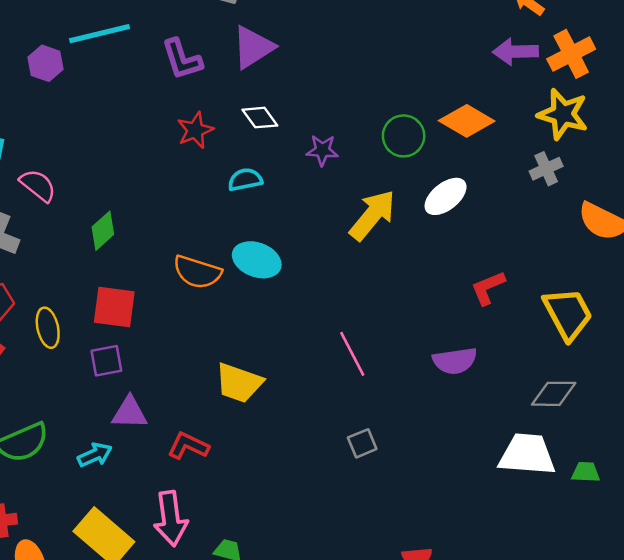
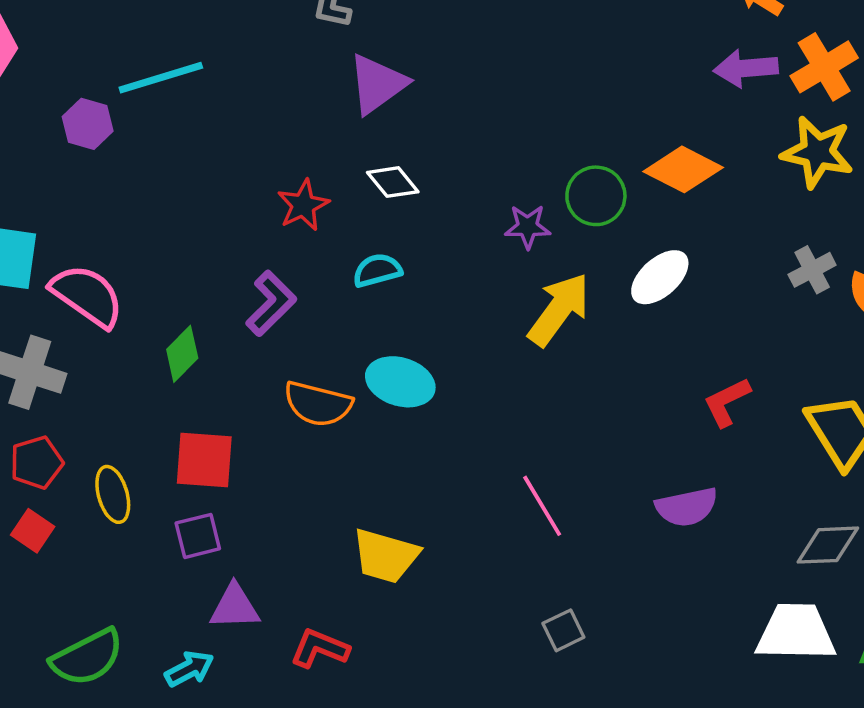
purple L-shape: (182, 59) -> (271, 303), moved, turned -114
purple star: (322, 150) -> (528, 227), moved
gray cross: (546, 169) -> (812, 270), moved
pink semicircle: (38, 185) -> (87, 296), size x1.4

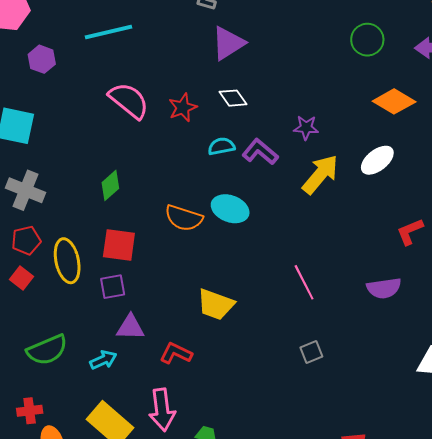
purple hexagon: (88, 124) -> (42, 59), moved
green circle: (596, 196) -> (367, 40), moved
pink semicircle: (87, 296) -> (129, 100), moved
purple L-shape: (271, 303) -> (260, 152), moved, turned -99
yellow ellipse: (113, 494) -> (67, 261), size x1.4

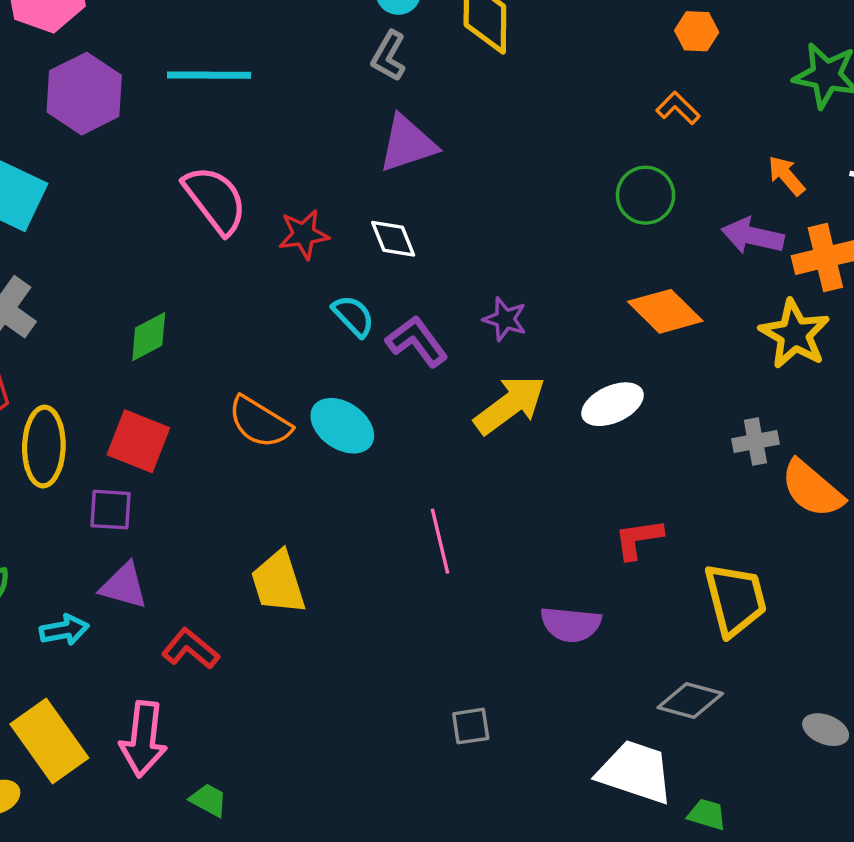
purple hexagon: (42, 59) -> (84, 94), size x1.6
cyan semicircle: (221, 146) -> (353, 316), turned 44
pink line: (304, 282) -> (440, 541), moved
yellow trapezoid: (216, 304) -> (278, 582), turned 39
gray square: (311, 352) -> (471, 726), moved

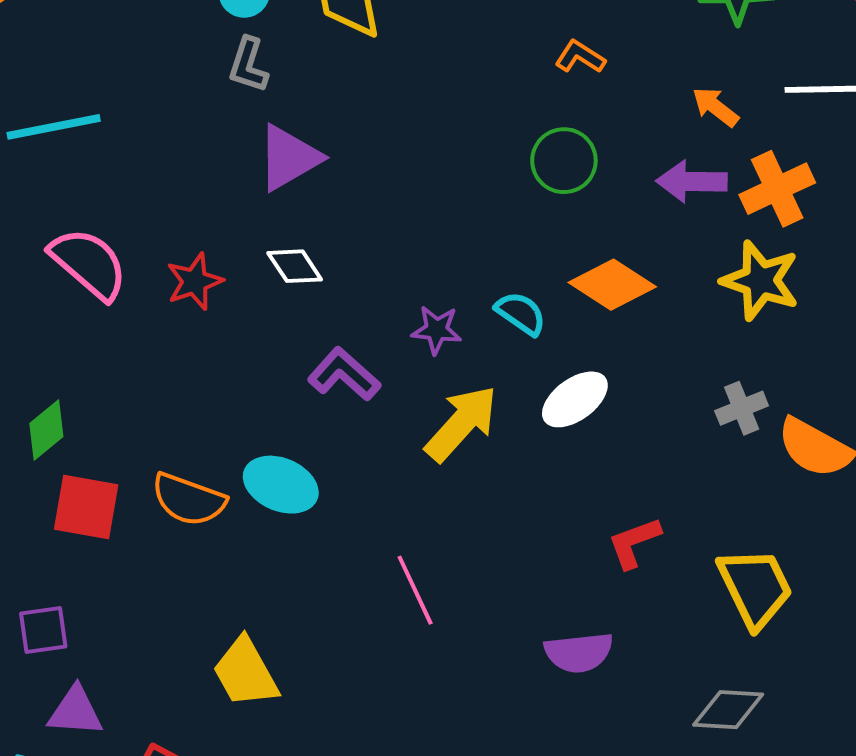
cyan semicircle: (353, 316) -> (521, 313), moved
red square: (138, 441) -> (86, 507), moved

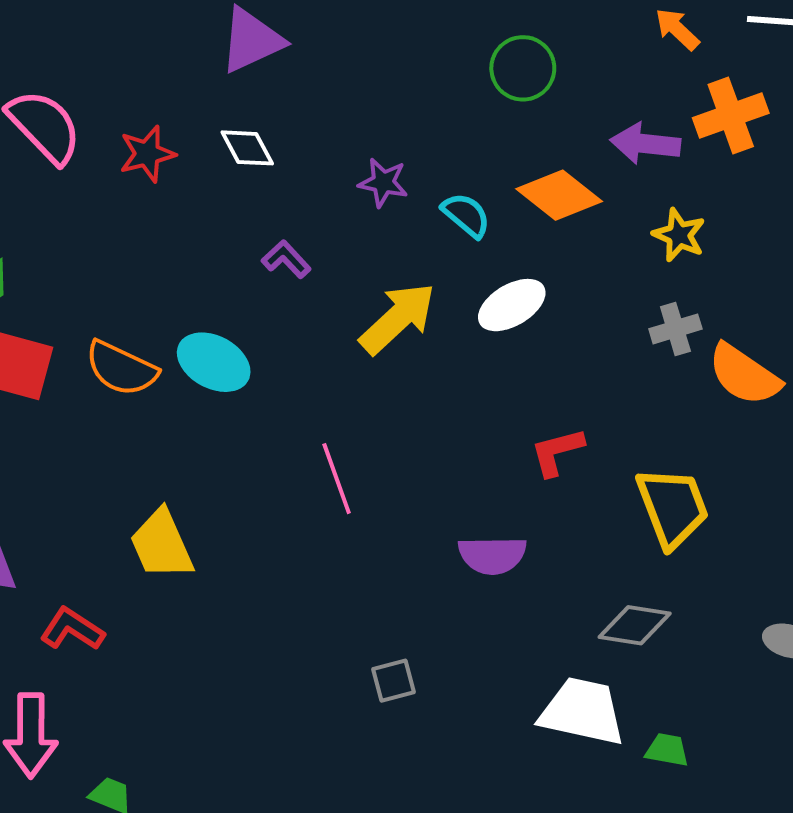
purple arrow: (692, 181) -> (645, 144), moved
yellow star: (760, 281) -> (679, 235), moved, size x0.7
purple star: (437, 330) -> (383, 183), moved
purple L-shape: (344, 374) -> (286, 259), size x0.7

